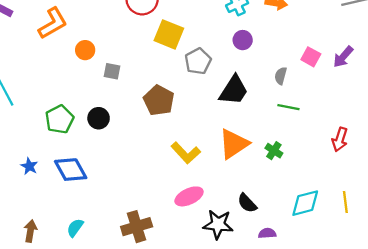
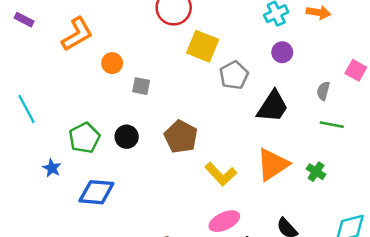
brown pentagon: (159, 100) -> (181, 137), moved
blue star: (29, 166) -> (52, 168), moved
blue diamond: (71, 170) -> (96, 192), turned -56

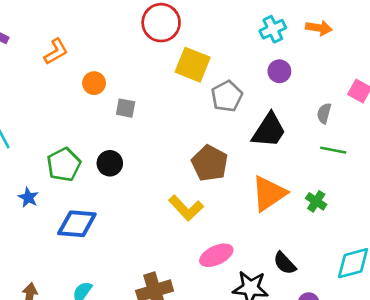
orange L-shape: (77, 34) -> (56, 52), size x0.7
brown pentagon: (181, 137) -> (210, 163), moved
yellow L-shape: (221, 174) -> (186, 208), moved

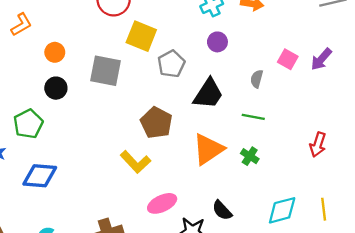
gray square: (126, 108) -> (106, 71), moved, size x1.8
green line: (333, 150) -> (253, 117), moved
black circle: (110, 163) -> (56, 88), moved

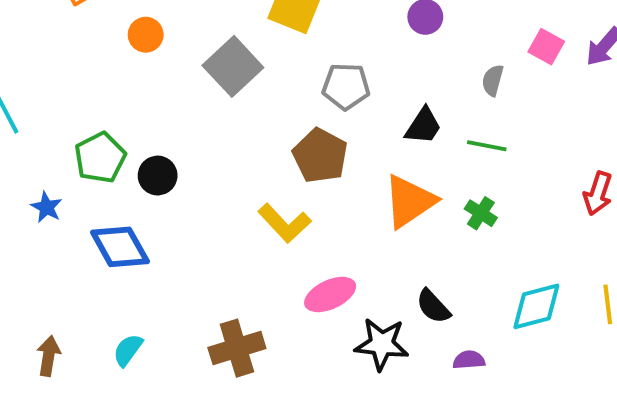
gray pentagon: (171, 64) -> (346, 86), moved, turned 30
gray square: (106, 71) -> (233, 66), turned 36
black circle: (56, 88) -> (158, 176), moved
black trapezoid: (208, 94) -> (423, 126), moved, size x0.7
blue diamond: (40, 176) -> (120, 247), turned 56

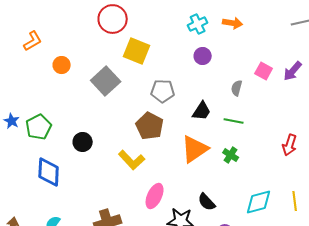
black circle: (158, 176) -> (83, 142), moved
blue star: (47, 207) -> (12, 121), moved
blue diamond: (120, 247) -> (49, 172), turned 32
pink ellipse: (330, 294) -> (155, 196), turned -40

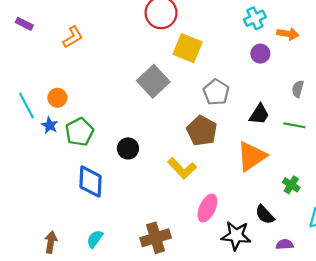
orange arrow: (233, 23) -> (288, 34), moved
orange circle: (62, 65) -> (57, 98), moved
gray pentagon: (163, 91) -> (216, 92), turned 30
green cross: (231, 155) -> (291, 185), moved

